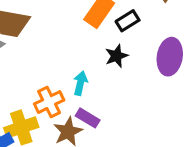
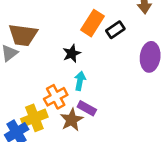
black star: (116, 56) -> (72, 53), moved

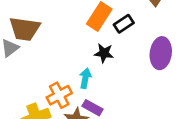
black star: (72, 53) -> (104, 53), moved, turned 30

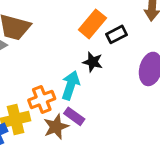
cyan arrow: (85, 78) -> (71, 85), size x1.4

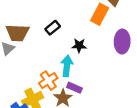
orange rectangle: (92, 24) -> (100, 14), moved
black rectangle: (117, 34) -> (53, 28), moved

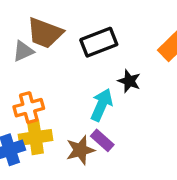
black rectangle: (53, 28) -> (99, 42), size x1.5
orange cross: (48, 81) -> (29, 108), moved

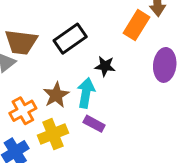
yellow cross: (35, 137) -> (53, 134), moved
brown star: (80, 150) -> (56, 95), moved

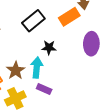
orange rectangle: (136, 25) -> (69, 17), turned 30
black rectangle: (70, 39) -> (33, 21), moved

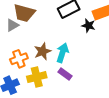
black star: (49, 48) -> (88, 26), moved

